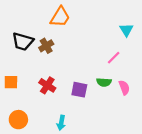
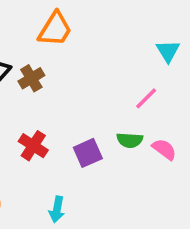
pink semicircle: (124, 88) -> (164, 149), turned -32
purple square: (79, 90) -> (88, 153), turned -35

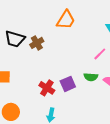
orange trapezoid: (55, 29) -> (66, 20), moved
red cross: (33, 146) -> (47, 88), moved

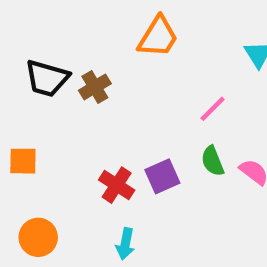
pink line: (100, 54) -> (213, 109), moved
green semicircle: (91, 77) -> (213, 161), turned 64

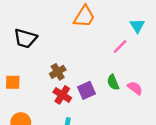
brown cross: (95, 87) -> (58, 72), moved
pink line: (213, 109) -> (120, 46), moved

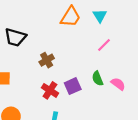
cyan triangle: (137, 26) -> (100, 16), moved
brown cross: (58, 72) -> (47, 60), moved

